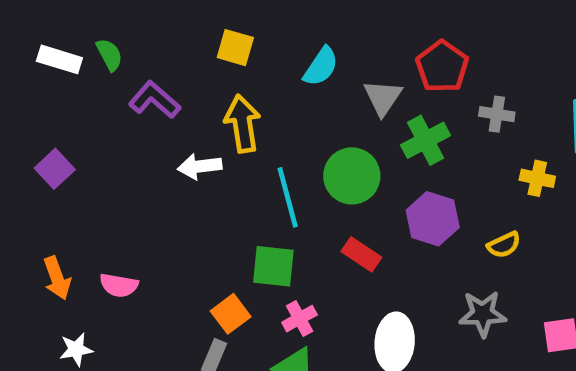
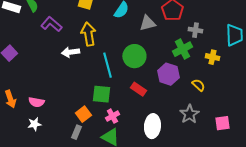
gray triangle: (383, 97) -> (147, 23), turned 42
green cross: (426, 140) -> (182, 49), moved
yellow semicircle: (504, 245) -> (198, 85), turned -112
gray star: (483, 314) -> (189, 114), turned -30
white star: (76, 349) -> (34, 124), moved

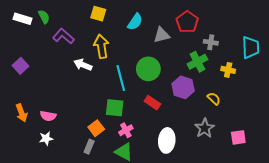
white arrow: (70, 52) -> (83, 65), turned 30

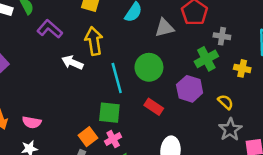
gray star: (205, 128) -> (230, 129), moved
pink cross: (126, 130) -> (113, 139), moved

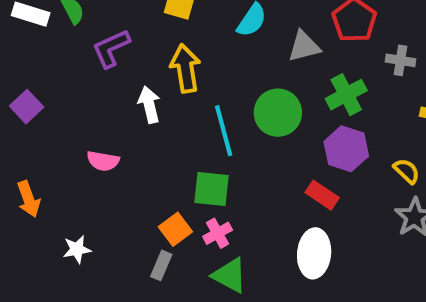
purple L-shape: (50, 29) -> (111, 48), turned -65
green cross: (206, 59) -> (346, 95), moved
white arrow: (72, 62) -> (149, 105), turned 54
red rectangle: (154, 107) -> (322, 195), moved
pink semicircle: (32, 122) -> (103, 161), moved

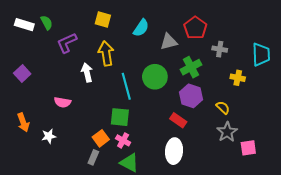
pink cross: (218, 233) -> (123, 140), turned -32
white star: (77, 249) -> (49, 136), moved

